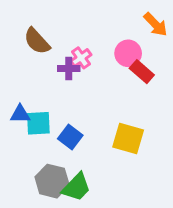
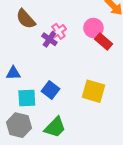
purple cross: (69, 69) -> (49, 39), turned 35
cyan square: (38, 123) -> (27, 98), moved
gray hexagon: (52, 181) -> (19, 125), moved

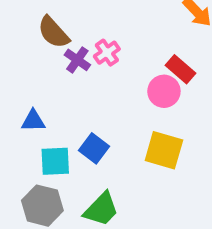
pink circle: (93, 28) -> (164, 91), moved
purple cross: (49, 39) -> (77, 60), moved

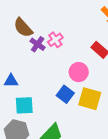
pink circle: (164, 91) -> (79, 72), moved
blue square: (94, 148) -> (65, 94), moved

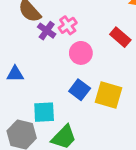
pink circle: (79, 72) -> (81, 53), moved
cyan square: (24, 105) -> (44, 112), moved

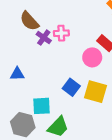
pink cross: (68, 25) -> (61, 33), turned 32
pink circle: (81, 53) -> (92, 57), moved

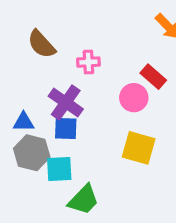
purple cross: (44, 38) -> (66, 103), moved, size x1.5
blue square: (71, 87) -> (66, 128), moved, turned -35
gray hexagon: (23, 125) -> (32, 153), moved

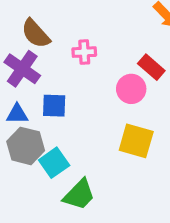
purple cross: (66, 103) -> (22, 69), moved
blue square: (66, 128) -> (54, 106), moved
cyan square: (59, 169) -> (54, 163), turned -32

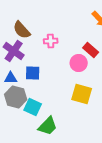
cyan square: (54, 163) -> (33, 107), turned -30

